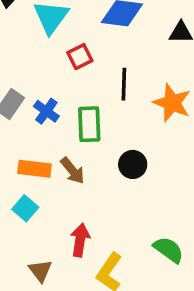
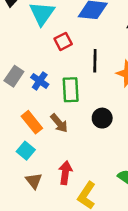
orange rectangle: (34, 169) -> (32, 122), turned 45
brown triangle: (40, 271) -> (34, 181), moved

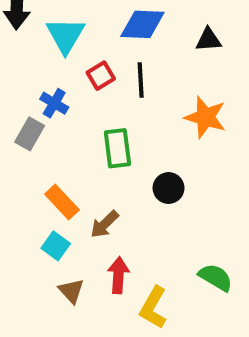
black line: (95, 61) -> (141, 80), moved
blue cross: (40, 81) -> (54, 103), moved
brown arrow: (59, 123) -> (104, 224), moved, turned 90

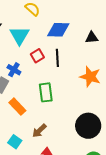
black circle: (169, 188) -> (88, 126), moved, size x1.6
orange rectangle: (62, 202) -> (17, 107), moved

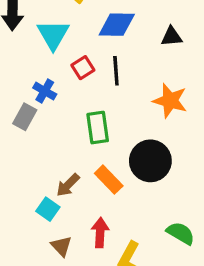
orange rectangle: (17, 107) -> (109, 180), moved
black circle: (88, 126) -> (150, 161), moved
brown arrow: (39, 131) -> (68, 185), moved

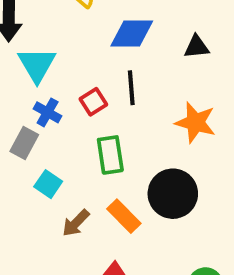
cyan triangle: (53, 35) -> (37, 65), moved
red square: (83, 68) -> (93, 102), moved
cyan square: (48, 209) -> (48, 184), moved

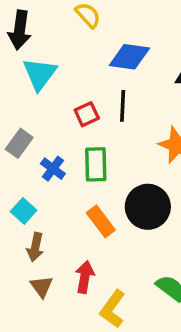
blue cross: (48, 112) -> (53, 169), moved
cyan square: (48, 184) -> (24, 211), moved
brown arrow: (76, 223) -> (35, 247), moved, turned -40

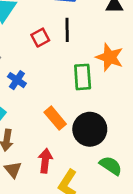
green rectangle: (96, 164) -> (83, 77), moved
black circle: (148, 207) -> (90, 129), moved

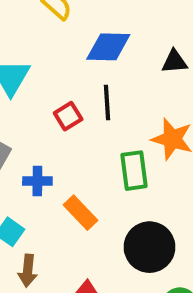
blue cross: (17, 80) -> (37, 181), turned -30
orange rectangle: (55, 118) -> (80, 213), moved

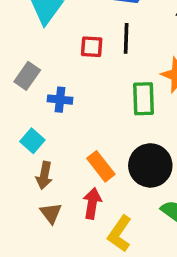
red square: (68, 116) -> (92, 47), turned 30
orange rectangle: (80, 213) -> (101, 166), moved

